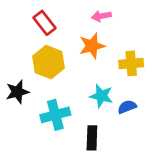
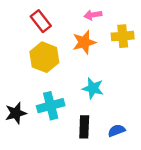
yellow cross: (131, 63) -> (123, 36), moved
black star: (17, 92) -> (16, 113), moved
blue semicircle: (127, 107) -> (116, 131), moved

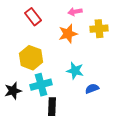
yellow hexagon: (44, 57) -> (31, 58), moved
black rectangle: (84, 127) -> (52, 107), moved
blue semicircle: (116, 131) -> (92, 89), moved

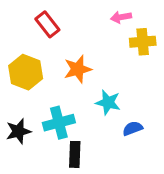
pink arrow: (75, 12) -> (121, 17), moved
orange star: (68, 34) -> (78, 69), moved
yellow hexagon: (31, 58) -> (26, 72), moved

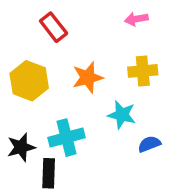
yellow cross: (143, 42) -> (143, 71), moved
black rectangle: (75, 154) -> (49, 173), moved

